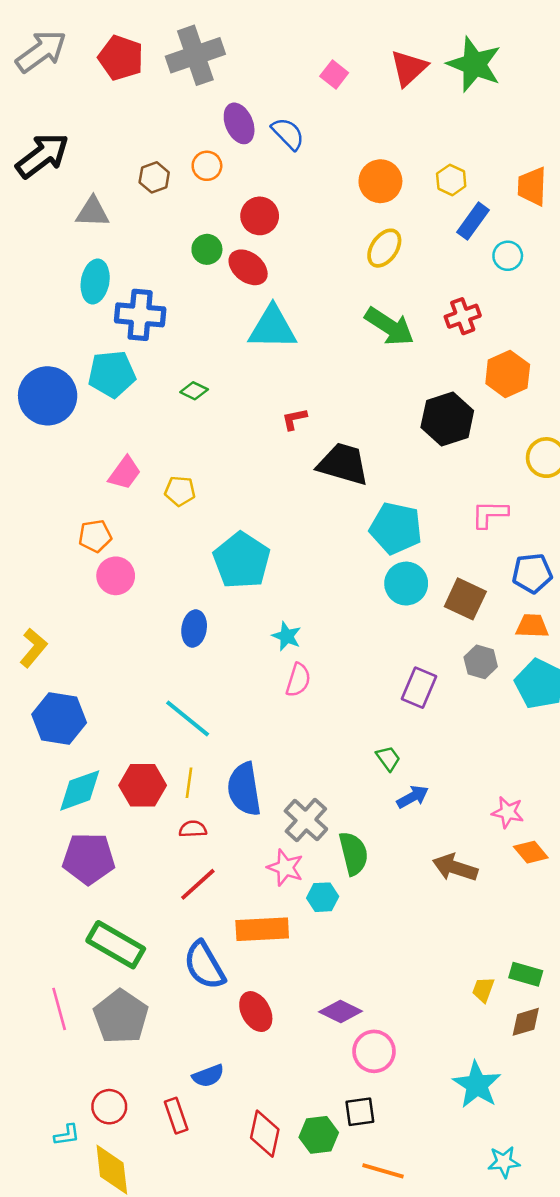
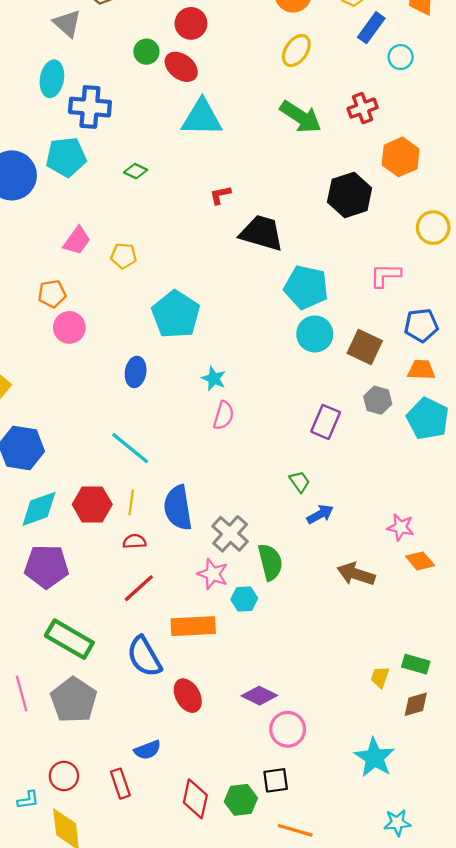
gray triangle: (93, 212) -> (67, 23), moved, turned 40

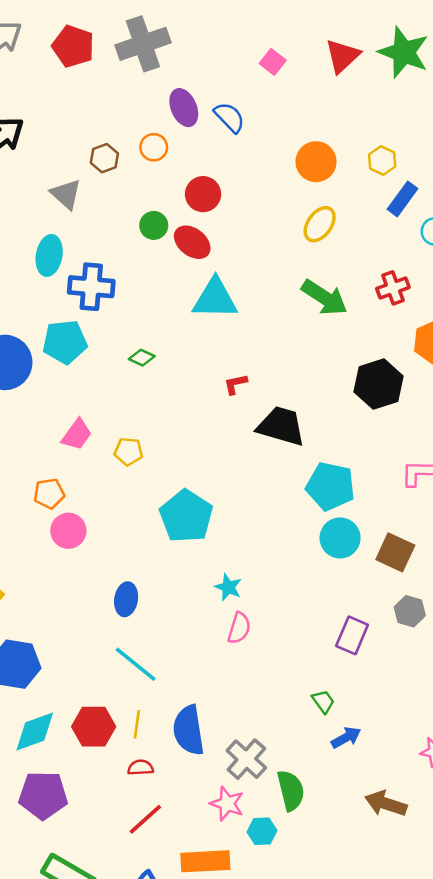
blue ellipse: (136, 372) -> (126, 599), moved

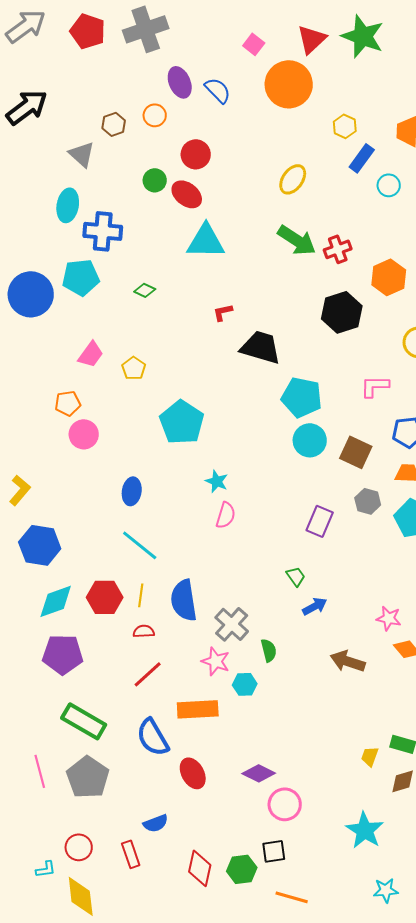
orange circle: (316, 162) -> (289, 84), moved, size x1.4
red cross: (393, 288) -> (338, 249), moved
yellow pentagon: (128, 451) -> (134, 368), turned 30
green semicircle: (291, 790) -> (269, 650), size x0.7

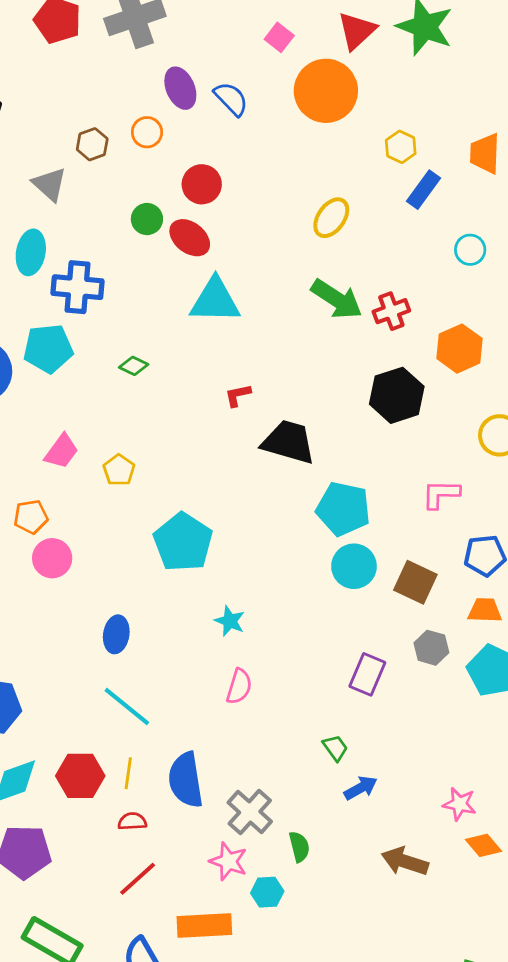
cyan circle: (389, 185) -> (470, 250), moved
pink semicircle: (226, 515) -> (239, 686), moved

